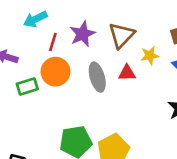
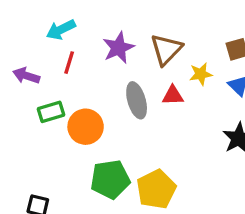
red line: (53, 42) -> (69, 63), moved
orange circle: (56, 72) -> (86, 127), moved

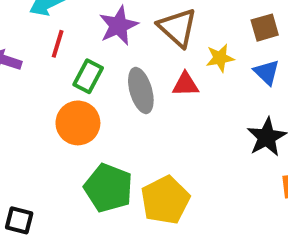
brown triangle: (166, 49) -> (177, 28), turned -32
green rectangle: (51, 112) -> (88, 76), moved, turned -45
green pentagon: (110, 179) -> (108, 188), turned 30

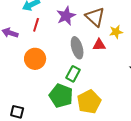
green rectangle: (88, 76) -> (73, 74), moved
orange circle: (78, 123) -> (35, 59), moved

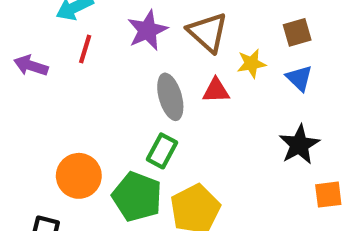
orange circle: (35, 59) -> (79, 176), moved

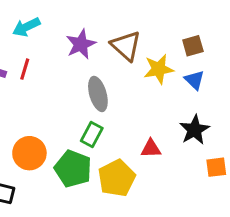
red line: (85, 49) -> (25, 69), moved
yellow star: (251, 64) -> (159, 69), size x1.4
red triangle: (216, 91) -> (151, 148), moved

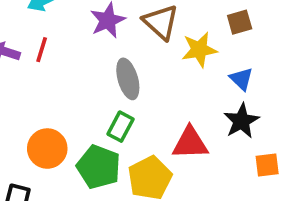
blue triangle: (194, 80) -> (241, 79), moved
red triangle: (151, 148) -> (190, 143), size x1.5

